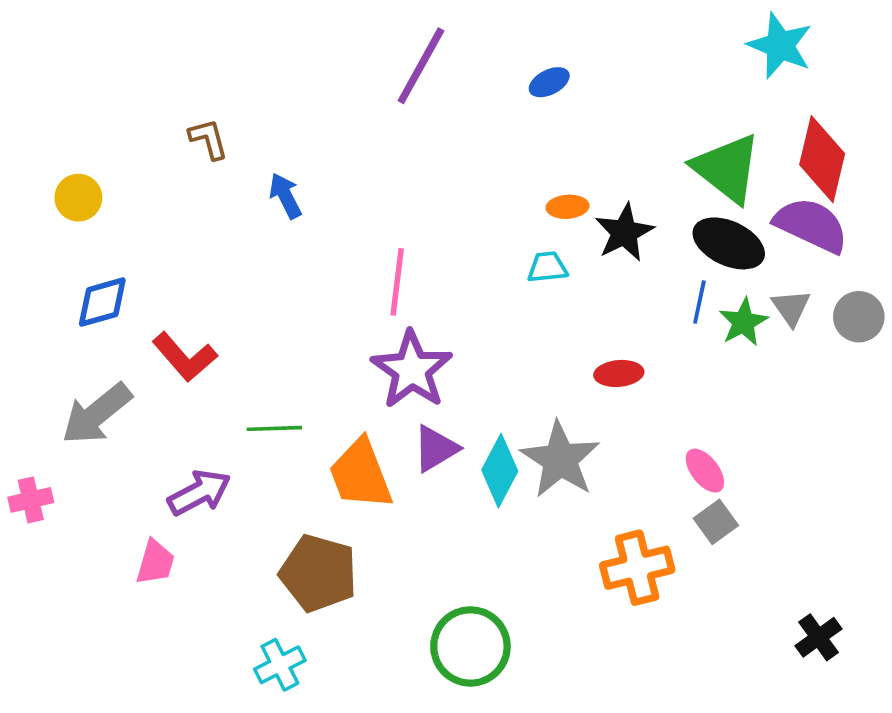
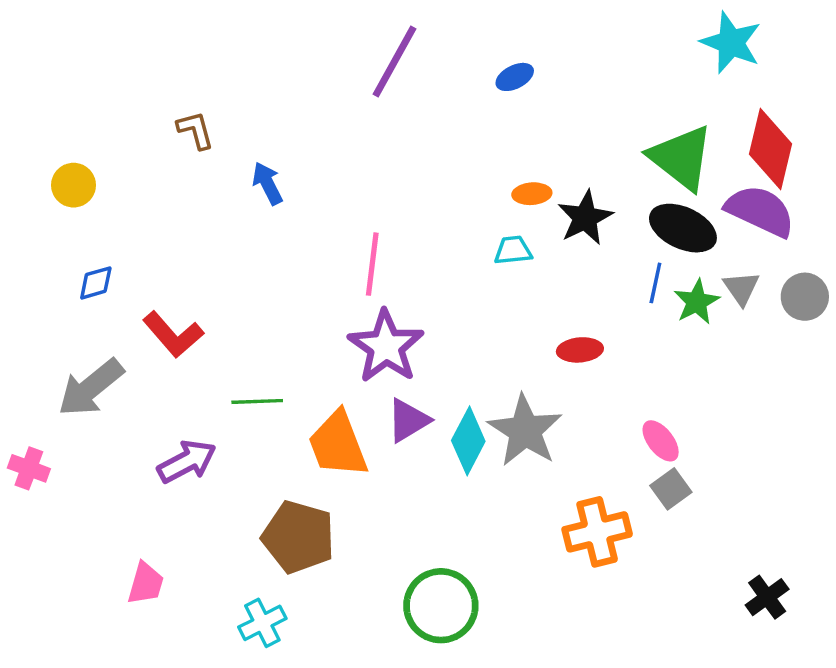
blue diamond: (102, 302) -> (96, 283), size x0.7
pink cross: (31, 500) -> (29, 468), turned 33
pink trapezoid: (155, 562) -> (146, 583), moved

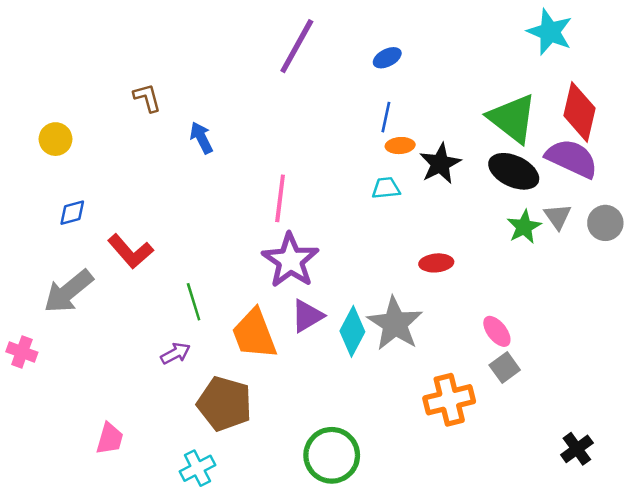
blue line: (655, 283) -> (386, 117), moved
green line: (257, 401) -> (194, 302), turned 75
purple arrow: (187, 461) -> (176, 353), moved, size x0.7

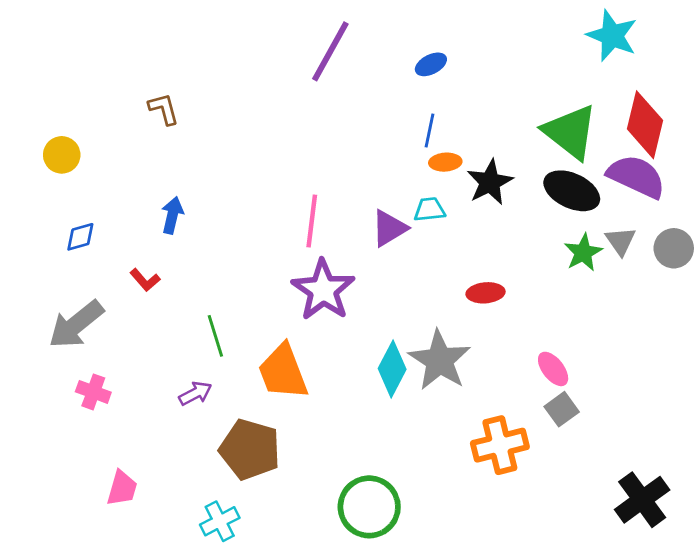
blue arrow: (201, 138) -> (172, 215), moved, turned 40
red L-shape: (130, 251) -> (145, 280), size x0.6
purple triangle: (307, 316) -> (389, 228), moved
pink cross: (22, 352) -> (93, 392), moved
black cross: (577, 449) -> (642, 500), size x1.5

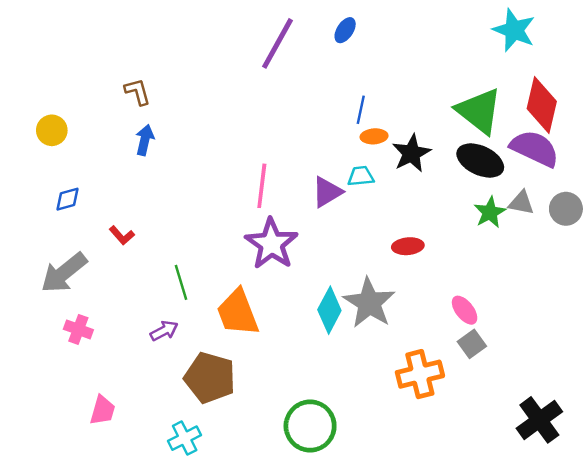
blue ellipse: (431, 64) -> (345, 30), moved, turned -30
blue arrow: (172, 215) -> (145, 140), moved
gray triangle: (621, 241) -> (521, 203), turned -44

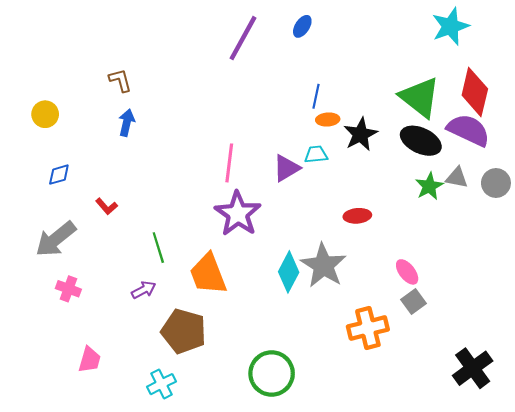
cyan star: (514, 30) -> (450, 26), turned 30

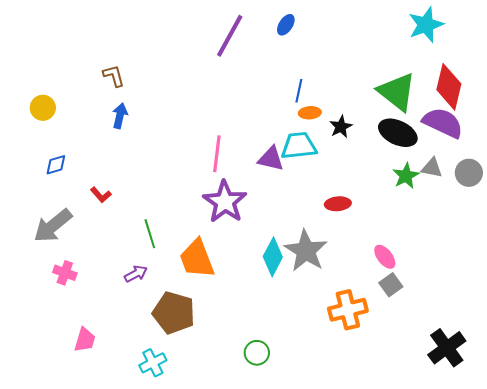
black star: (361, 134) -> (341, 127), size x0.7
cyan trapezoid: (316, 154) -> (299, 146), size x1.6
purple triangle: (286, 168) -> (271, 159), turned 44
green circle: (272, 373) -> (257, 353), size x0.6

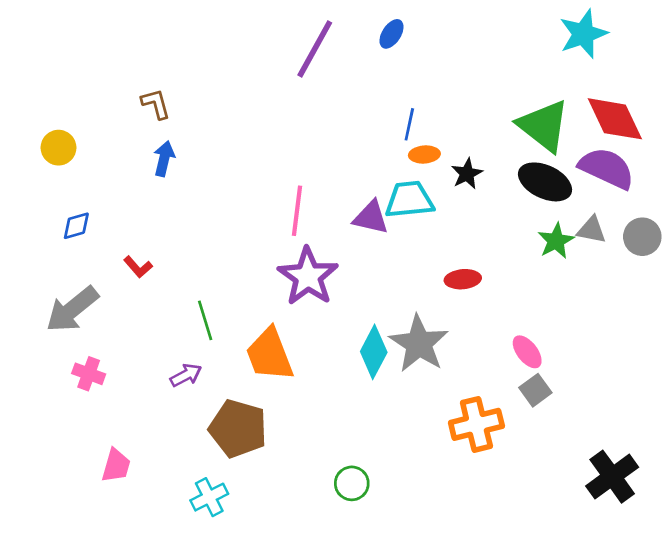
red diamond: (449, 87) -> (615, 119), turned -39

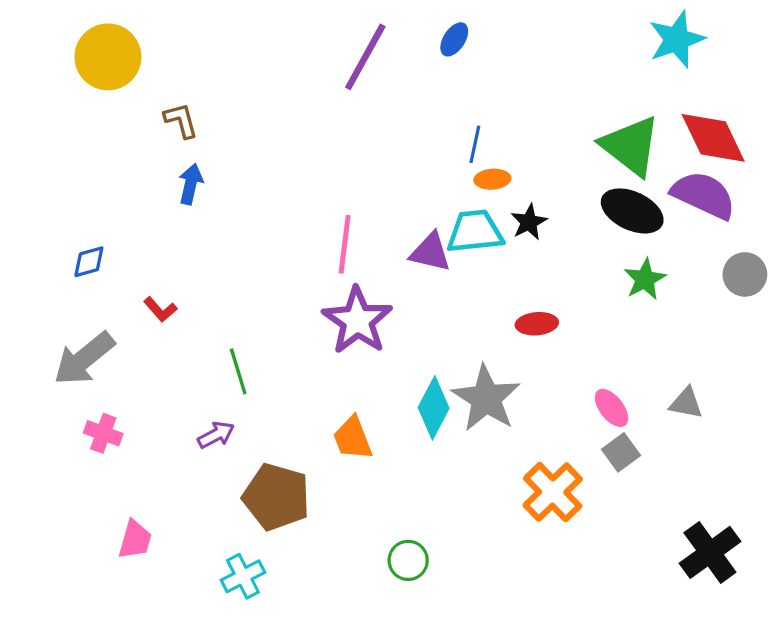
yellow circle: (59, 148) -> (108, 57), moved, size x1.6
black star: (467, 174) -> (529, 222), moved
gray triangle: (592, 230) -> (686, 403), moved
orange trapezoid: (270, 355) -> (353, 438), moved, size x0.7
orange cross: (476, 424) -> (553, 492), turned -30

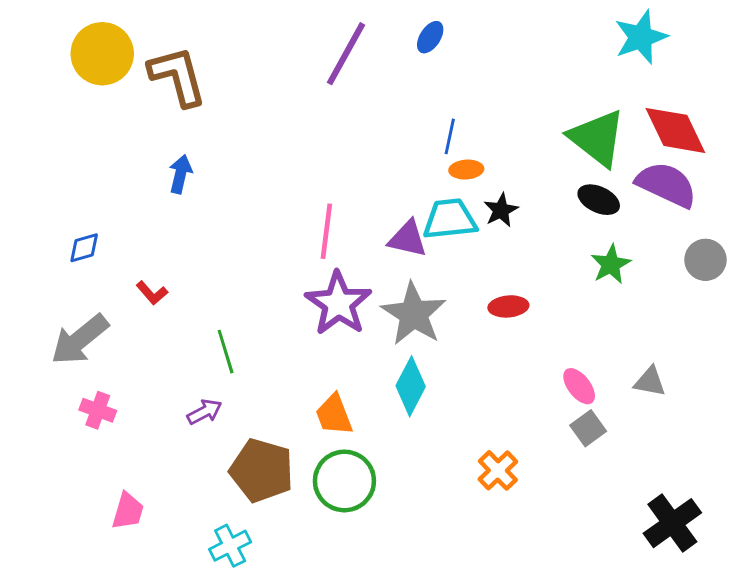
brown L-shape: (181, 120) -> (177, 76), moved, size x1.8
black ellipse: (632, 211) -> (599, 200), size x0.7
gray star: (486, 398) -> (414, 314), moved
orange cross: (553, 492) -> (498, 470), moved, size x0.7
green circle: (408, 560) -> (344, 481), moved, size x1.6

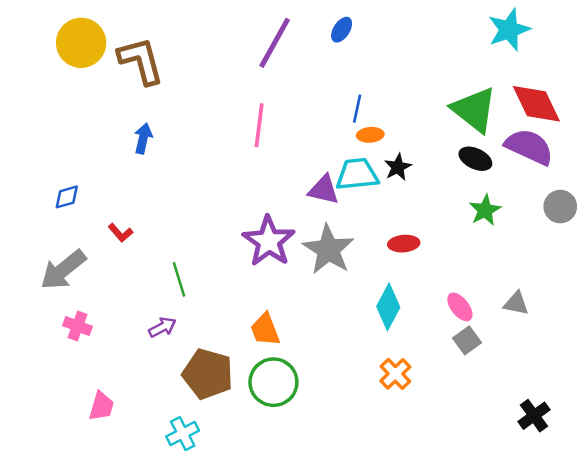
pink line: (326, 231) -> (259, 125), moved
cyan diamond: (411, 386) -> (388, 307), moved
black cross: (672, 523) -> (534, 416), size x0.7

